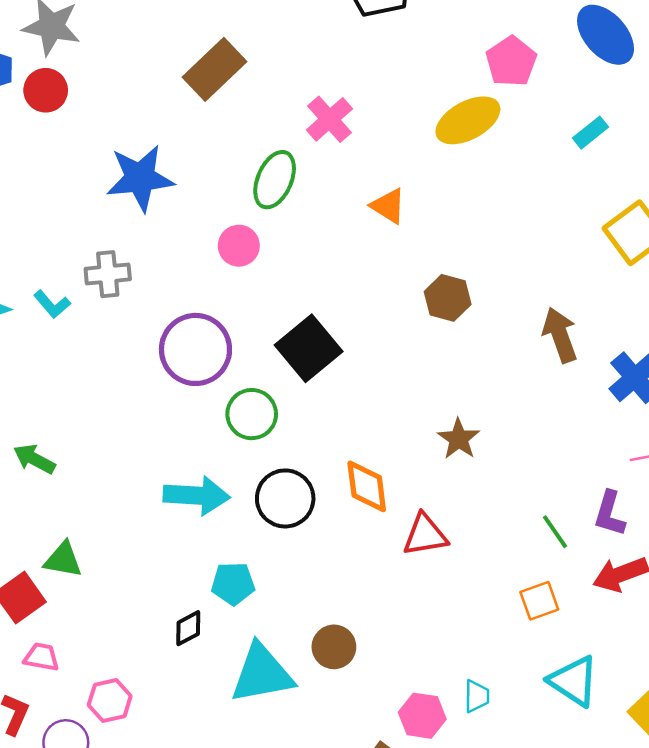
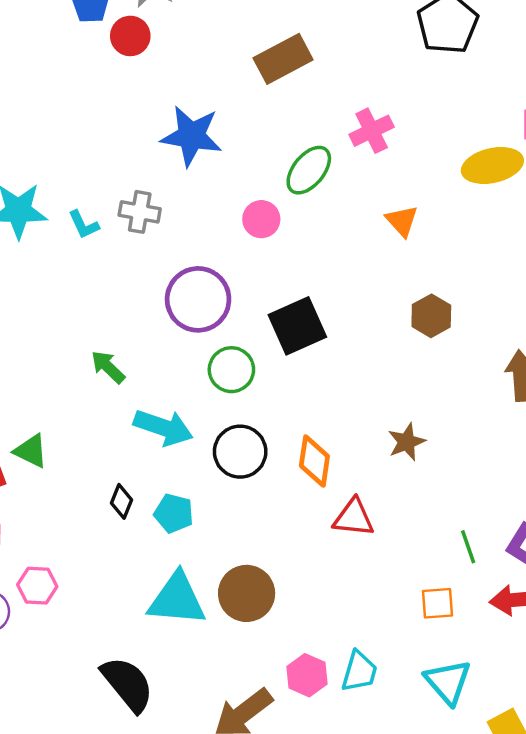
green arrow: (34, 459) -> (108, 367), moved
black diamond: (188, 628) -> (122, 501), moved, turned -56
brown circle: (334, 647) -> (247, 593), size x1.4
cyan trapezoid: (477, 696) -> (359, 671), size x1.4

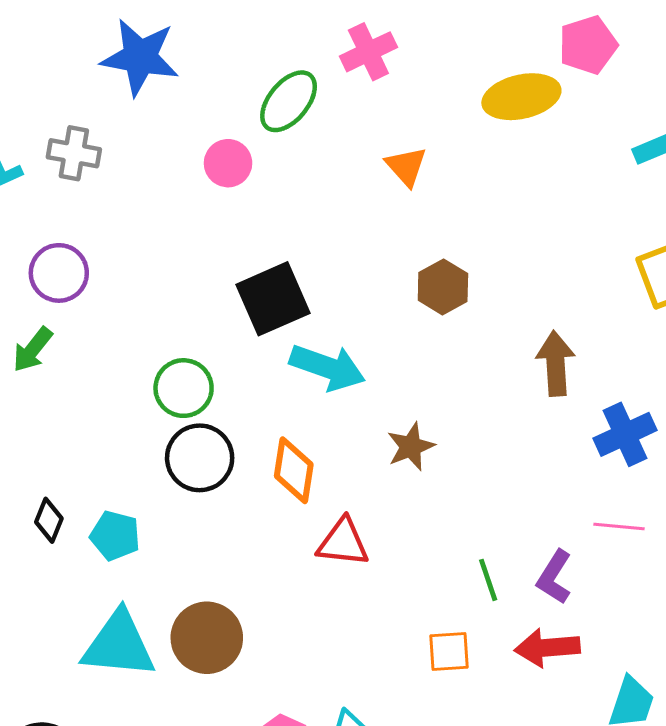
purple circle: (198, 299) -> (59, 273), moved, size x0.7
green arrow: (108, 367) -> (33, 350), turned -96
green circle: (231, 370) -> (184, 388), moved
cyan arrow: (163, 427) -> (327, 367), moved

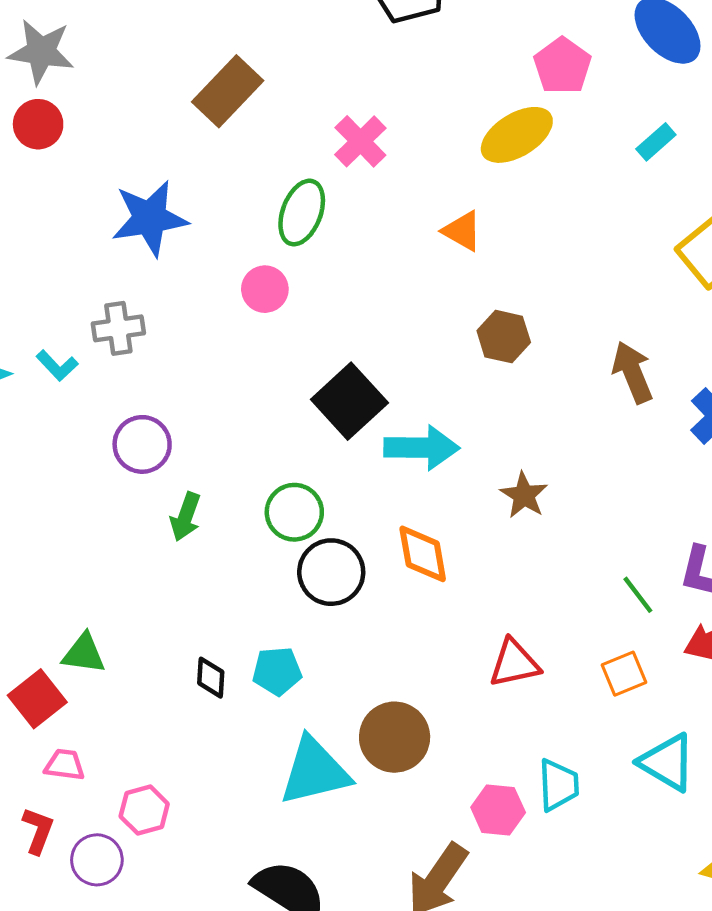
orange triangle: (406, 166) -> (462, 231), moved
green arrow: (33, 350) -> (186, 517), moved
red triangle: (343, 542) -> (514, 663), moved

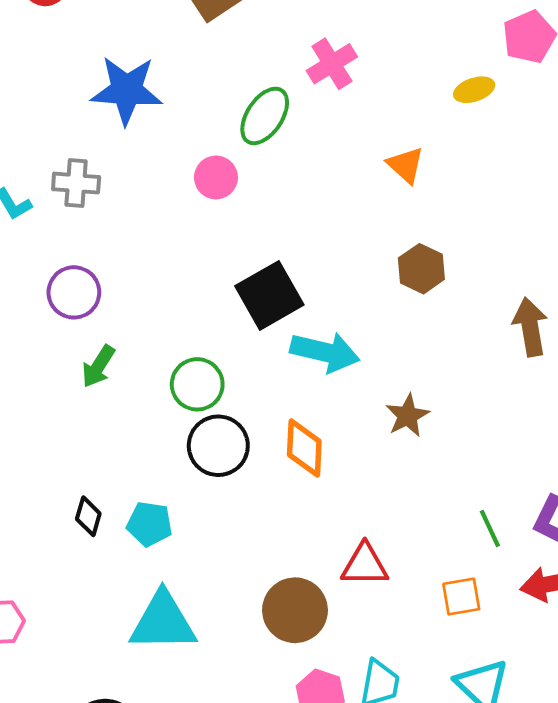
yellow ellipse: (517, 135) -> (474, 90), size x0.6
brown circle: (395, 737) -> (295, 610), moved

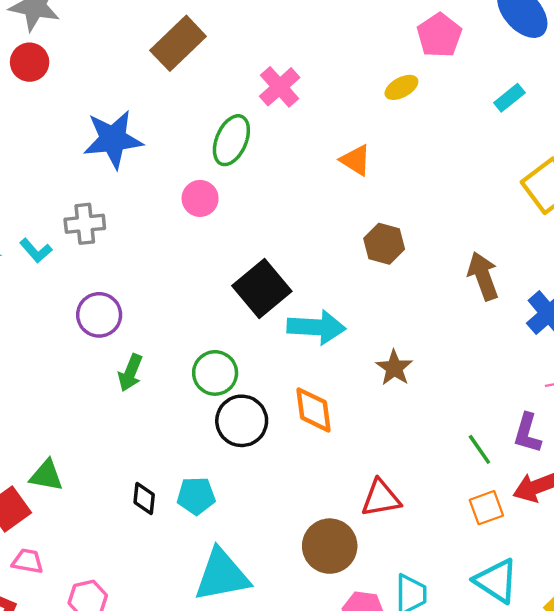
orange square: (461, 597) -> (486, 508), moved

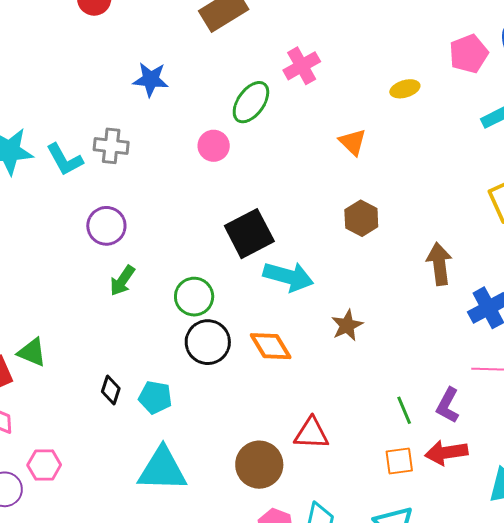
pink pentagon: (439, 35) -> (469, 54), moved
blue star: (113, 139) -> (151, 79), size x0.7
cyan L-shape: (36, 250) -> (65, 160), size x1.4
orange diamond: (313, 410) -> (271, 346), turned -36

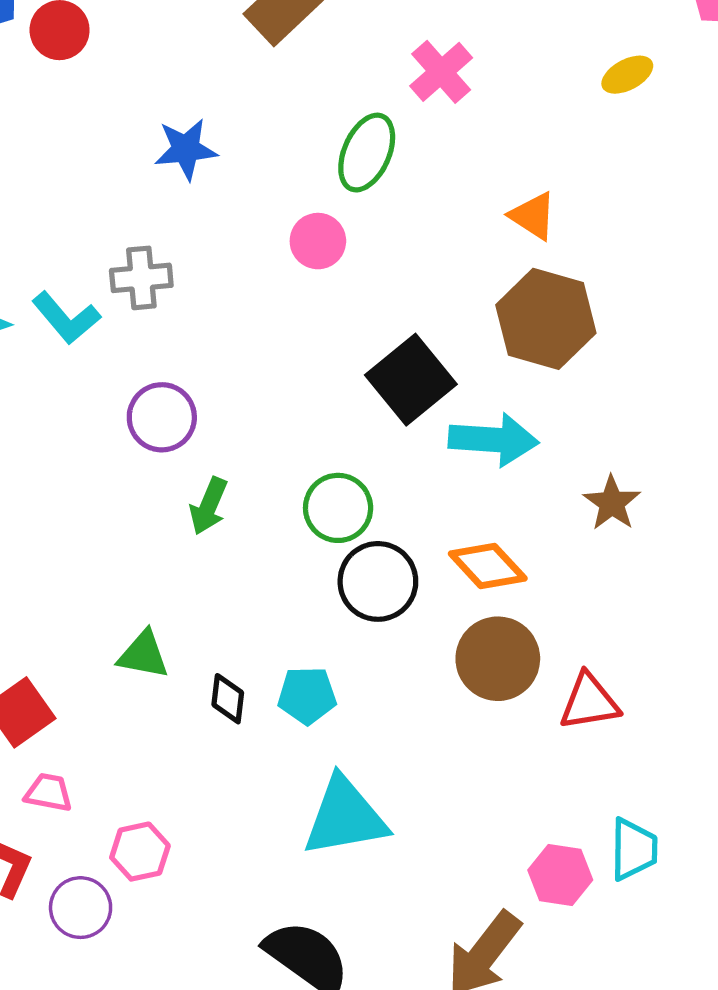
orange triangle: (353, 142) -> (533, 216), moved
brown hexagon: (361, 218) -> (546, 319), moved, size x1.6
green triangle: (32, 352) -> (143, 655), moved
brown circle: (259, 465) -> (498, 659), moved

